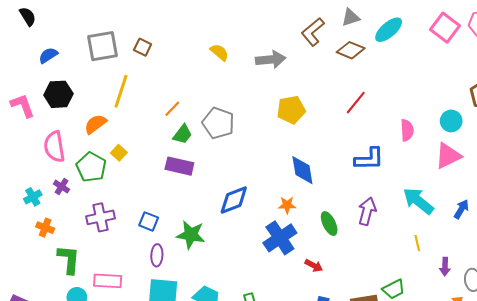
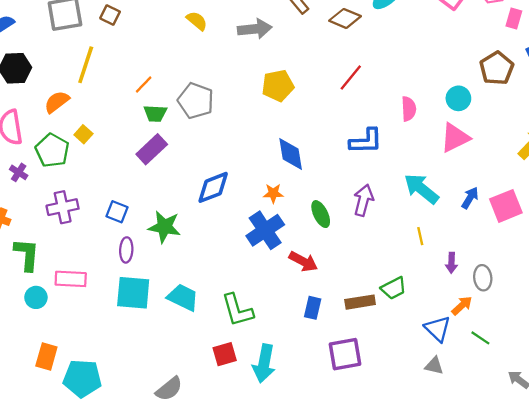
green trapezoid: (183, 134) -> (155, 113), turned 55
purple rectangle: (179, 166) -> (152, 149), turned -56
red arrow: (314, 266) -> (303, 262), size x1.4

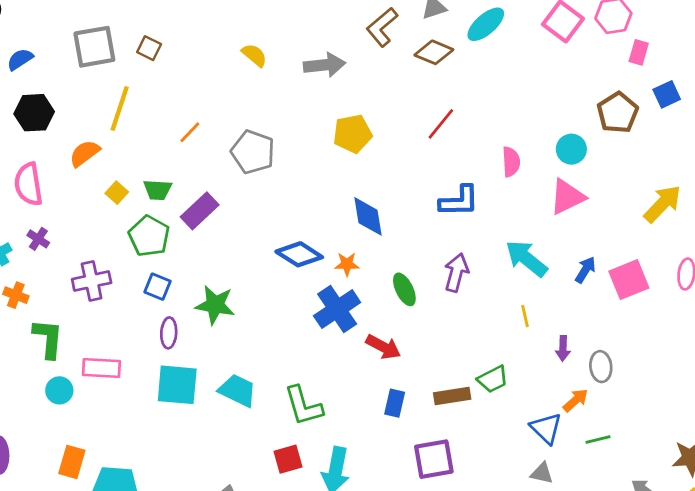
green trapezoid: (155, 113) -> (158, 190), moved
green pentagon: (52, 150) -> (149, 236), moved
blue diamond: (213, 187) -> (299, 254), moved, turned 54
green line: (480, 338) -> (598, 440), turned -48

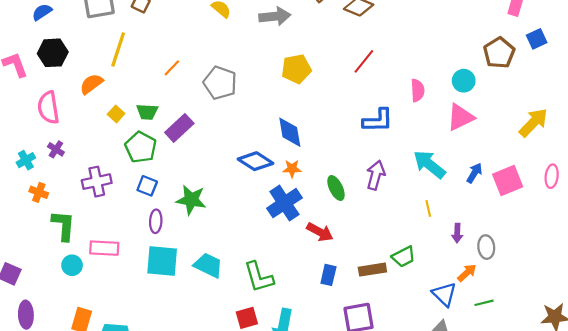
blue diamond: (368, 216) -> (290, 132), moved

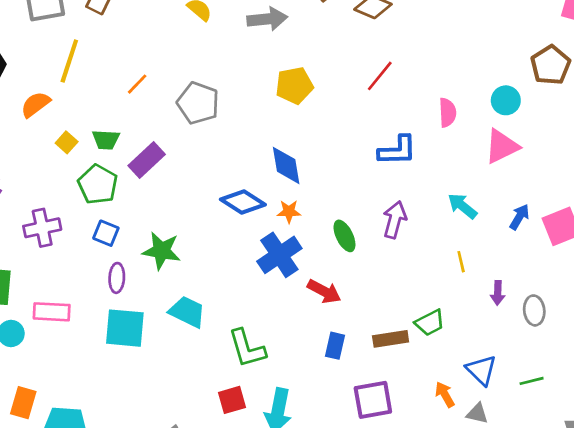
cyan arrow: (429, 164) -> (462, 206), size x0.7
cyan trapezoid: (208, 265) -> (187, 312), moved
orange arrow: (467, 273) -> (445, 394), moved, turned -78

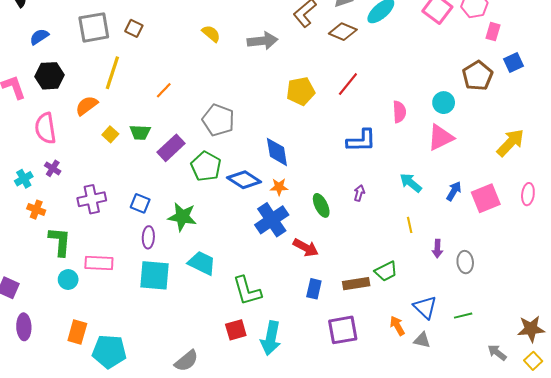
yellow pentagon: (294, 85) -> (301, 91), moved
gray pentagon: (198, 103) -> (218, 120), moved
green pentagon: (98, 184) -> (206, 166), moved
purple arrow: (395, 220) -> (359, 193), size x0.6

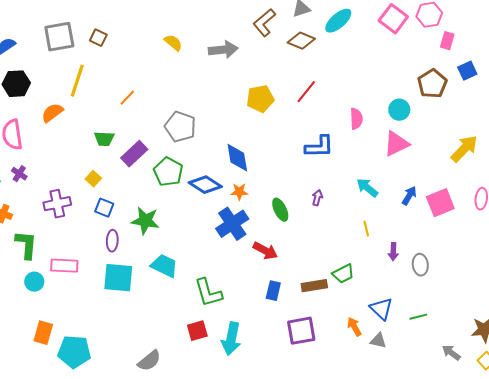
yellow square: (110, 134) -> (93, 179), moved

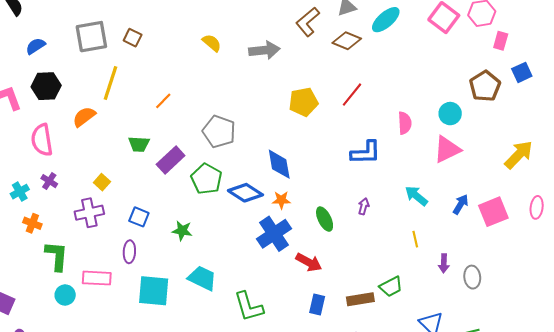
yellow square: (93, 179) -> (102, 182), moved
green star: (145, 221) -> (182, 231), size x0.7
purple ellipse: (112, 241) -> (129, 252), moved

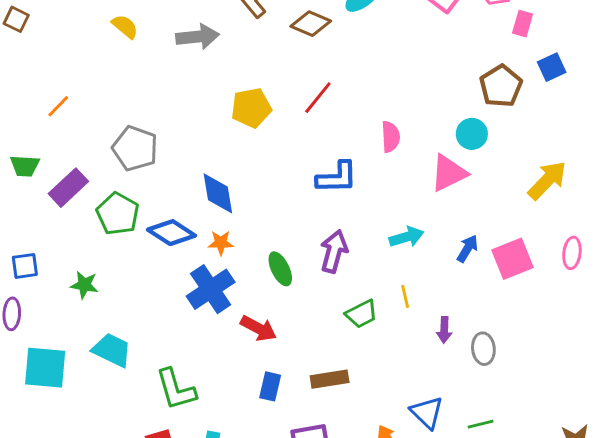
cyan circle: (450, 114) -> (472, 134), moved
cyan arrow: (416, 196) -> (407, 237), turned 125
purple arrow: (364, 206) -> (334, 251), size x1.8
blue square: (139, 217) -> (25, 266), turned -30
green trapezoid: (391, 287) -> (362, 314), moved

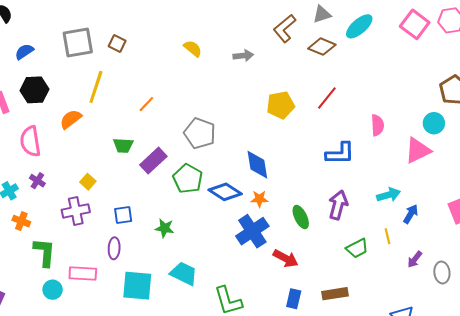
gray arrow: (198, 37) -> (243, 56), size x0.7
blue arrow: (467, 249) -> (411, 214), moved
purple arrow: (444, 330) -> (415, 259), turned 36

